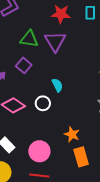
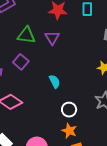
purple triangle: (55, 41) -> (52, 38), size x0.7
white circle: (43, 103) -> (69, 110), moved

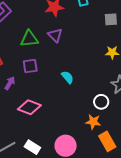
purple square: (21, 62) -> (30, 66), turned -35
white circle: (69, 110) -> (101, 102), moved

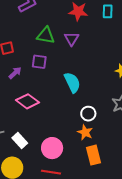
cyan semicircle: (67, 77) -> (72, 82), size x1.5
white circle: (101, 102) -> (88, 114), moved

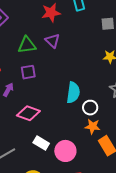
cyan semicircle: (72, 82) -> (73, 93), moved, turned 50
white rectangle: (20, 141) -> (41, 143), moved

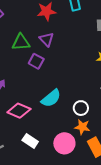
purple square: (28, 72) -> (36, 61), moved, turned 35
cyan semicircle: (73, 93) -> (51, 98), moved, turned 40
pink circle: (65, 151) -> (64, 143), moved

